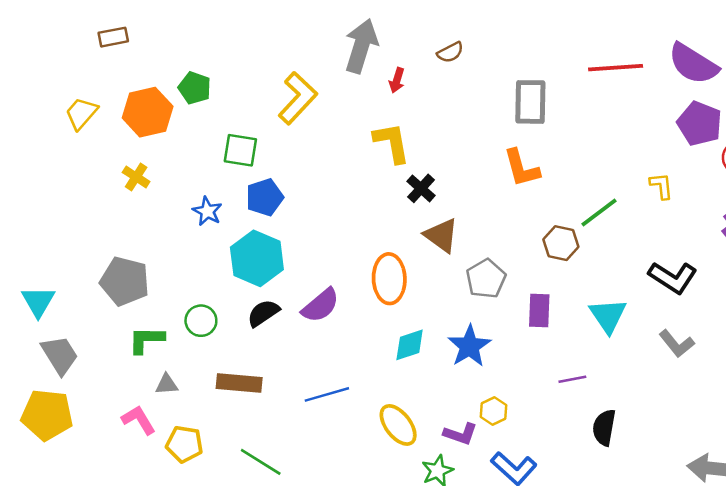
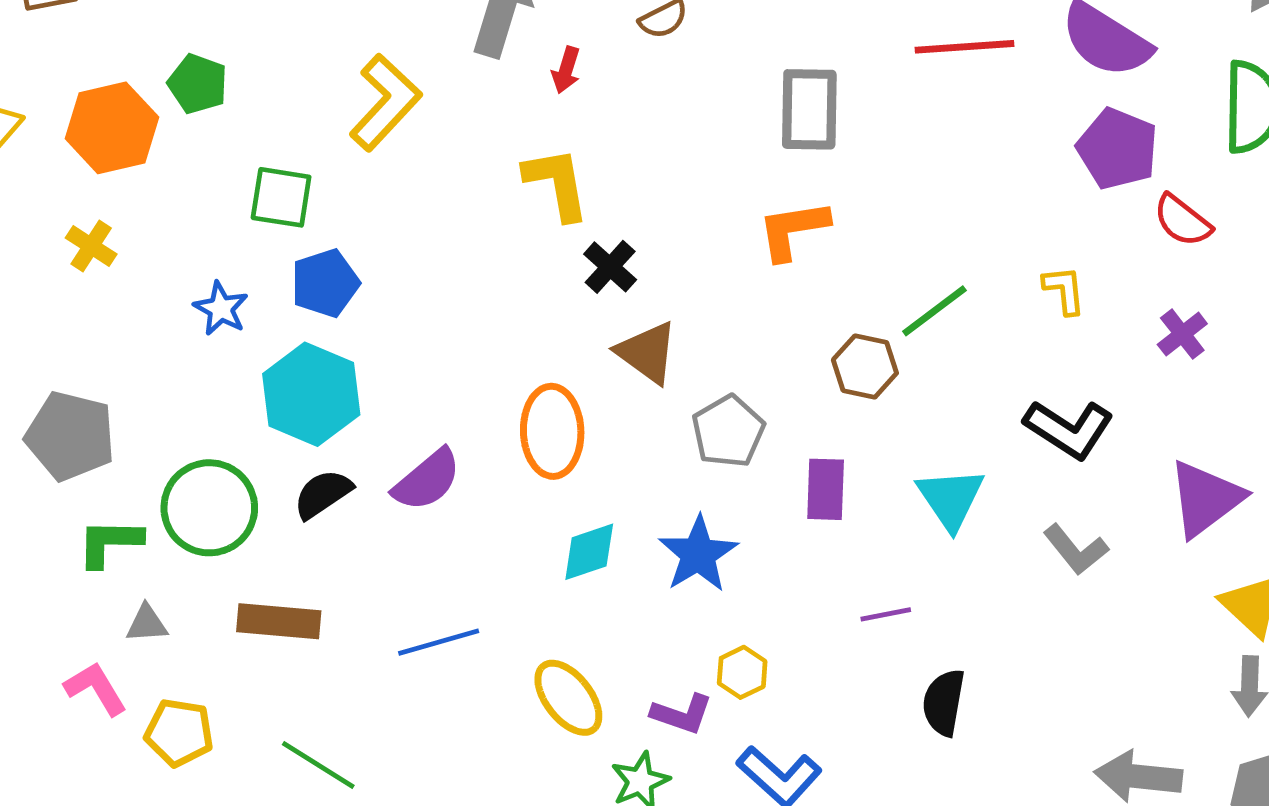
orange L-shape: (521, 168) -> (793, 230), turned 96
yellow L-shape: (661, 186) -> (1064, 290), moved
green circle: (201, 321) -> (209, 508), size x1.6

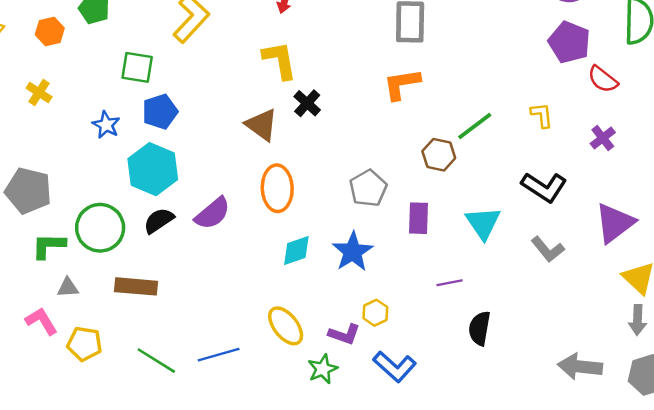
orange hexagon: (112, 128) -> (50, 31), size x0.6
brown triangle: (647, 353) -> (262, 125), moved
blue line: (439, 642) -> (219, 355), moved

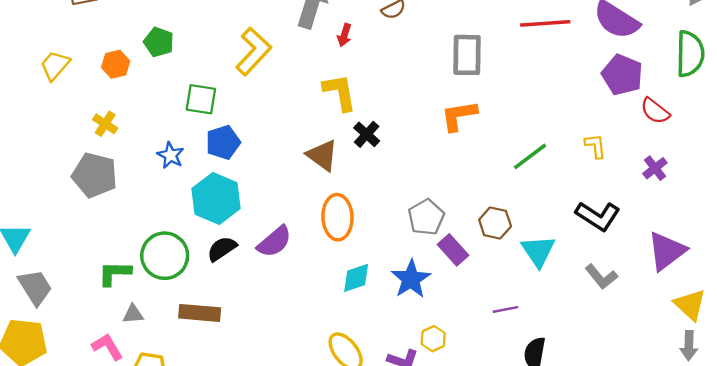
brown hexagon: (439, 155) -> (495, 223), moved
gray pentagon: (28, 191) -> (95, 175), moved
purple rectangle: (418, 218) -> (453, 250), moved, turned -44

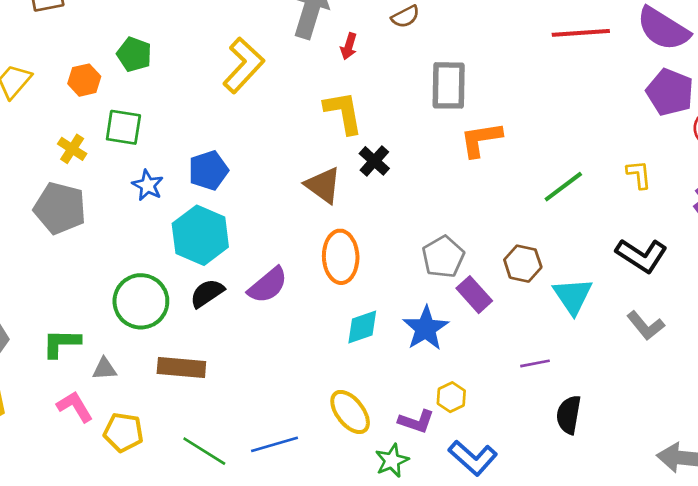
gray rectangle: (467, 55) -> (449, 85), moved
green square: (201, 99) -> (123, 127), moved
green L-shape: (114, 273) -> (61, 343), moved

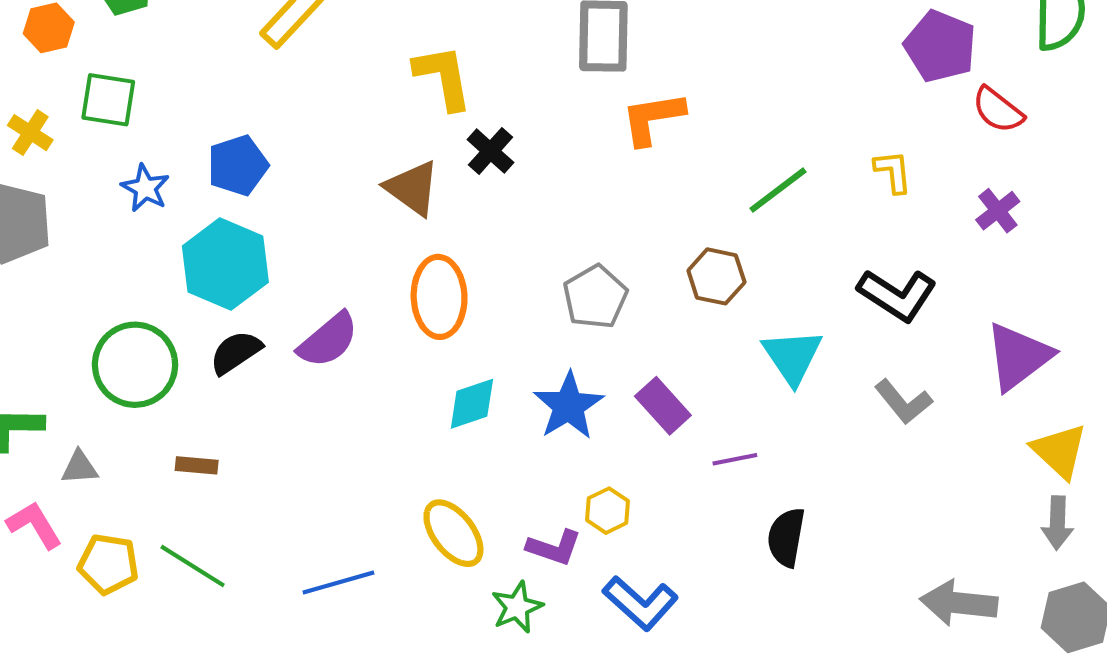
brown hexagon: (523, 264) -> (716, 276), moved
purple rectangle: (474, 295) -> (663, 406), moved
brown rectangle: (181, 367) -> (197, 465), size x0.6
green line: (204, 451) -> (193, 566), moved

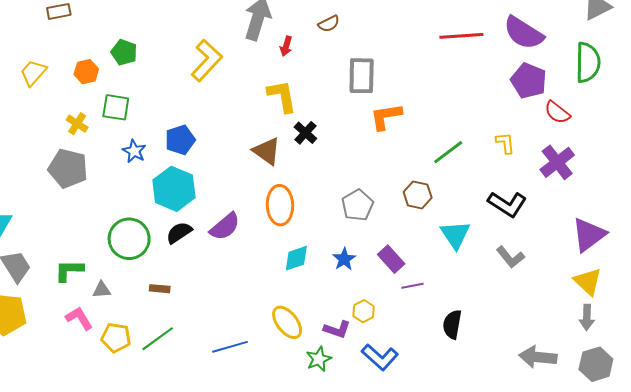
purple cross: (998, 211) -> (557, 162), size x1.6
purple triangle: (1018, 357) -> (589, 235), moved
blue star: (568, 406) -> (344, 259), size x0.7
purple line: (735, 459) -> (412, 286), moved
green line: (193, 566) -> (158, 339), turned -68

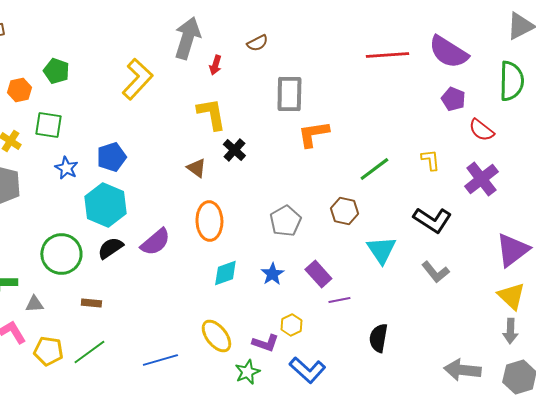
purple pentagon: (529, 81) -> (453, 99), size x0.7
brown triangle: (267, 151) -> (196, 168), size x0.7

